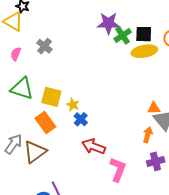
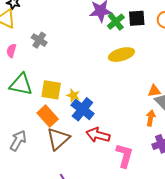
yellow ellipse: (144, 51) -> (121, 55), moved
blue cross: (81, 119) -> (82, 109), size x1.6
brown triangle: (35, 152) -> (58, 139), moved

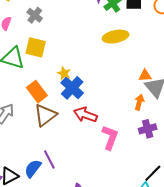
yellow square: (51, 90) -> (36, 47), moved

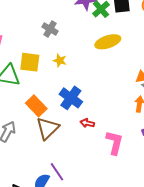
gray cross: (35, 15) -> (50, 29), moved
yellow star: (64, 73) -> (60, 61), moved
red arrow: (85, 115) -> (87, 123), size x0.6

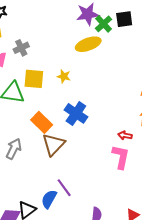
gray cross: (50, 29) -> (21, 48), moved, turned 35
yellow ellipse: (108, 42) -> (88, 44), moved
red arrow: (87, 123) -> (125, 135), moved

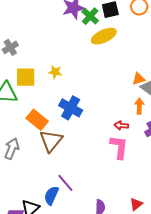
yellow ellipse: (88, 44) -> (104, 36), moved

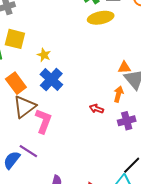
yellow star: (55, 72) -> (44, 55), moved
pink L-shape: (119, 147) -> (43, 121), moved
purple line: (65, 183) -> (28, 151), turned -30

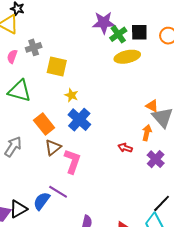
yellow square: (15, 39) -> (57, 67), moved
orange triangle: (124, 67) -> (152, 106), turned 32
brown triangle: (24, 107) -> (53, 147), size x0.7
purple cross: (127, 121) -> (156, 159), turned -30

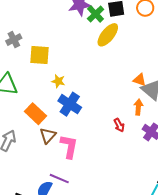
yellow ellipse: (127, 57) -> (108, 35), turned -30
red arrow: (125, 148) -> (119, 125), turned -128

